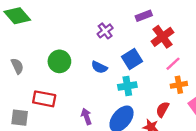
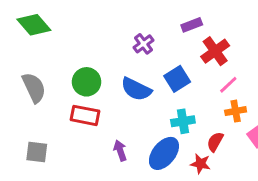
gray semicircle: (17, 66) -> (34, 88), size x1.5
blue semicircle: (99, 67) -> (136, 89), size x1.5
cyan cross: (127, 86) -> (183, 121), moved
red rectangle: (44, 99) -> (85, 115), moved

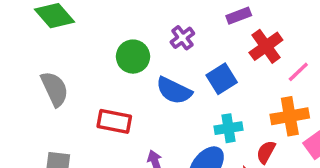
green circle: (87, 82) -> (133, 57), moved
pink line: (228, 85) -> (298, 72), moved
orange cross: (236, 111) -> (290, 116), size x1.5

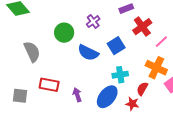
gray semicircle: (55, 89) -> (32, 52), moved
orange cross: (290, 116) -> (156, 68), turned 35
red rectangle: (114, 121) -> (49, 85), moved

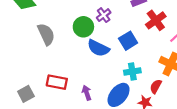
green circle: (64, 33) -> (83, 27), moved
gray semicircle: (32, 52) -> (46, 34), moved
gray square: (20, 96) -> (26, 94), turned -35

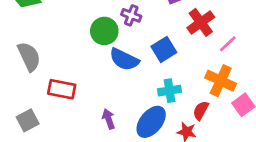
purple cross: (104, 15) -> (131, 15), turned -32
gray semicircle: (46, 34) -> (29, 57), moved
red rectangle: (57, 82) -> (62, 89), moved

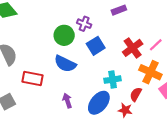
red cross: (201, 22) -> (133, 48), moved
blue square: (164, 49) -> (96, 46), moved
blue semicircle: (124, 59) -> (65, 64), moved

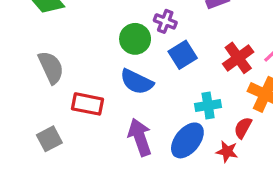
purple arrow: (67, 101) -> (140, 137), size x1.6

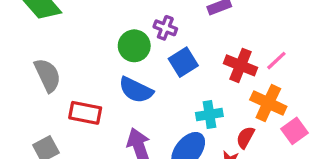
red cross: (238, 58) -> (241, 65), turned -32

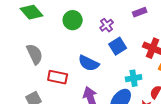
purple cross: (165, 28) -> (107, 25), turned 32
green circle: (134, 46) -> (73, 20), moved

